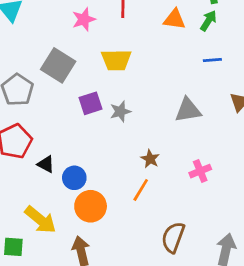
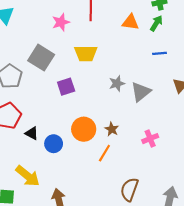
gray triangle: (188, 110) -> (141, 92), turned -30
gray star: (120, 111) -> (117, 83), moved
orange circle: (91, 206) -> (84, 129), moved

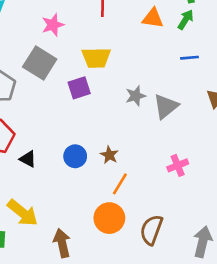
pink star: (61, 22) -> (53, 25), moved
purple square: (66, 87) -> (79, 88), moved
orange circle: (84, 129) -> (109, 218), moved
brown star: (112, 129) -> (109, 155), moved
blue circle: (54, 144) -> (75, 156), moved

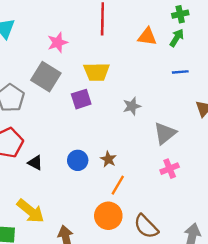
gray triangle: (166, 106) -> (165, 133), moved
brown semicircle: (151, 230) -> (146, 226), turned -64

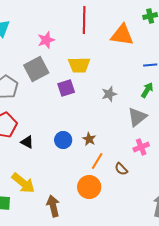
orange triangle: (147, 37) -> (122, 35), size x1.4
green arrow: (177, 38) -> (147, 90), moved
gray square: (46, 77) -> (36, 69), turned 30
brown semicircle: (146, 226) -> (121, 169), moved, size x0.6

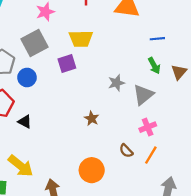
green arrow: (147, 90) -> (154, 66), turned 119
gray star: (109, 94) -> (116, 83), moved
blue circle: (63, 140) -> (27, 77), moved
orange line: (97, 161) -> (151, 155), moved

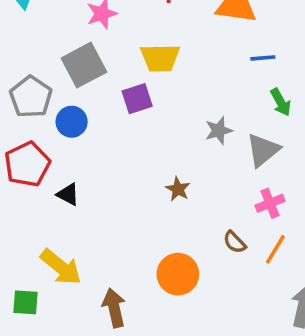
blue line: (157, 39) -> (263, 58), moved

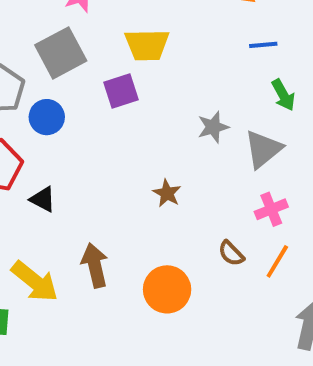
brown arrow: (114, 308) -> (95, 265), moved

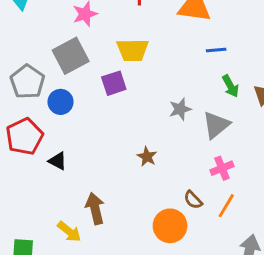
yellow arrow: (35, 281) -> (69, 232), moved, size x0.7
orange circle: (167, 289) -> (170, 226), moved

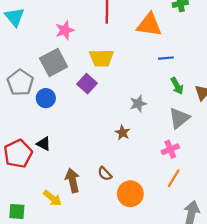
purple square: (114, 83) -> (87, 84), turned -30
gray triangle: (216, 125) -> (179, 118), moved
red pentagon: (24, 136) -> (18, 154), moved
brown star: (147, 157) -> (123, 133), moved
brown semicircle: (193, 200) -> (105, 174), moved

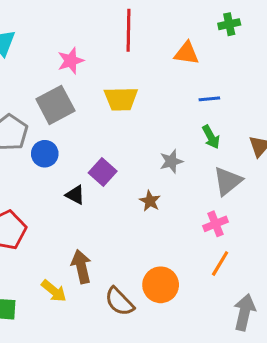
orange triangle: (149, 25) -> (187, 53), size x0.7
purple square: (87, 84) -> (103, 172), moved
green arrow: (177, 86) -> (211, 137), moved
black triangle: (44, 144) -> (75, 195), moved
brown semicircle: (105, 174) -> (119, 302), moved, size x1.5

